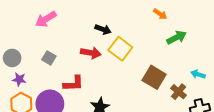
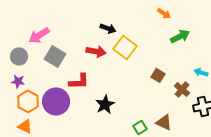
pink arrow: (46, 19) -> (39, 35), moved
gray square: (49, 58) -> (55, 56), size x1.5
brown square: (154, 77) -> (158, 75), size x0.6
purple star: (19, 79) -> (18, 81), moved

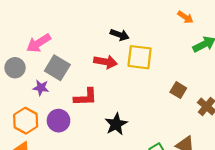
yellow square: (125, 47) -> (140, 57), turned -30
purple star: (18, 81) -> (41, 88), moved
purple circle: (56, 101) -> (58, 121), size x0.7

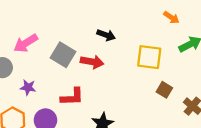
yellow square: (140, 57) -> (149, 57), moved
gray square: (57, 68) -> (63, 55), moved

